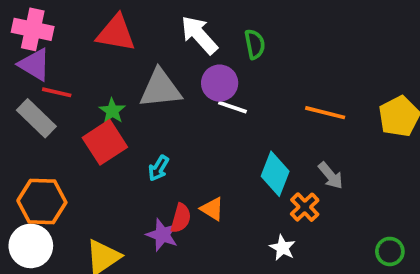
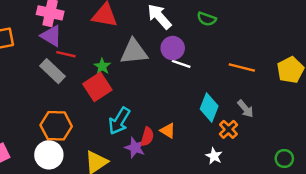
green semicircle: (255, 44) -> (207, 19), moved, turned 120
cyan arrow: (159, 168) -> (119, 121), moved, size x1.6

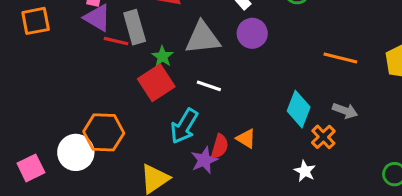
white line: (181, 64) -> (209, 86), moved
gray rectangle: (53, 71) -> (135, 27), moved, turned 30
gray arrow: (245, 109) -> (345, 111), turned -30
purple star: (135, 148) -> (204, 160), turned 30
white circle: (49, 155) -> (76, 152), moved

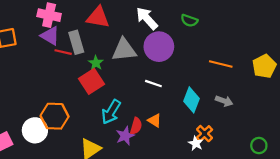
purple circle: (252, 33) -> (159, 47), size x1.4
white line: (209, 86) -> (153, 84), moved
orange cross: (323, 137) -> (205, 134), moved

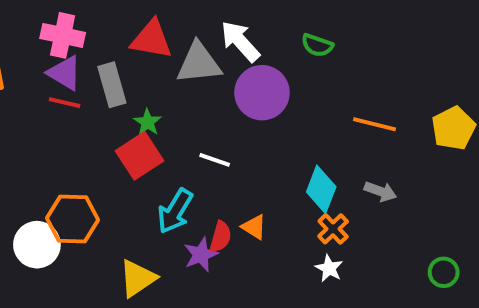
gray triangle: (124, 50) -> (199, 63), moved
red line: (63, 52) -> (65, 103), moved
white line: (153, 84) -> (215, 160), moved
orange cross: (205, 134) -> (333, 229), moved

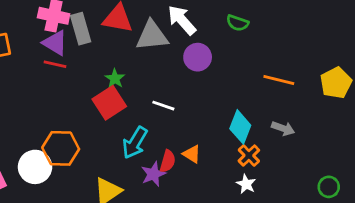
gray rectangle: (112, 85) -> (81, 29), moved
purple circle: (262, 93) -> (198, 57), size x0.7

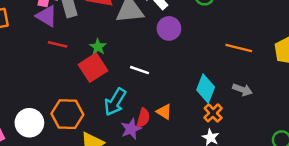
red line: (55, 64) -> (58, 44), moved
orange hexagon: (61, 148) -> (67, 114), moved

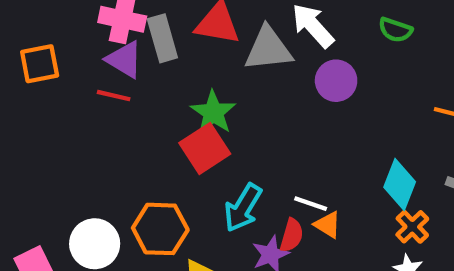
red line: (58, 44) -> (114, 96), moved
green star: (98, 47) -> (213, 112), size x1.5
white line: (140, 70) -> (311, 204), moved

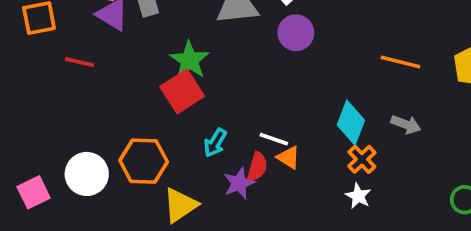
red line: (114, 96) -> (79, 62), moved
cyan arrow: (243, 208) -> (215, 143), size x0.7

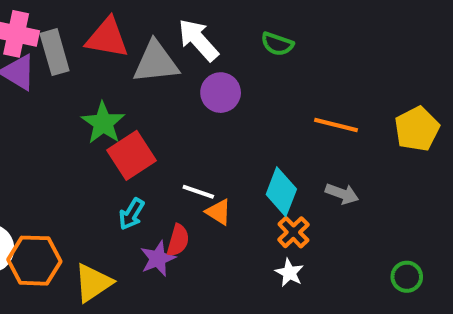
red square: (182, 91) -> (132, 155), moved
white line: (274, 139) -> (198, 192), moved
orange triangle: (289, 157) -> (219, 212), moved
orange hexagon: (144, 161) -> (34, 261), moved

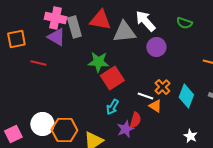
green star: (103, 123) -> (98, 62), turned -30
orange cross: (293, 232) -> (162, 87), moved

